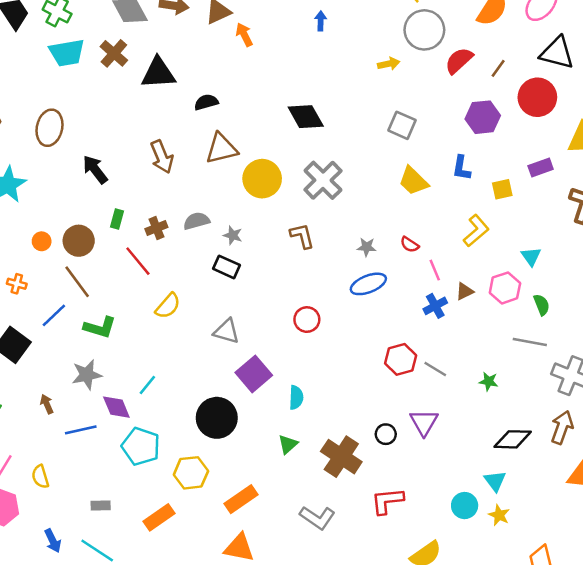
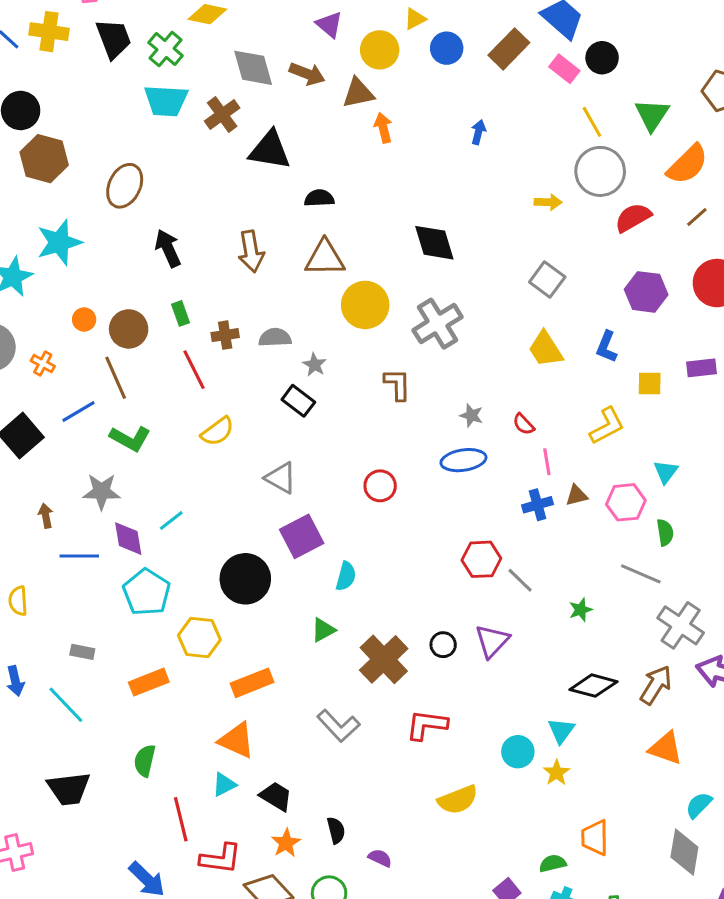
brown line: (498, 68) -> (697, 217), moved
green rectangle: (117, 219) -> (180, 313), turned -48
green star: (489, 381) -> (581, 610), turned 30

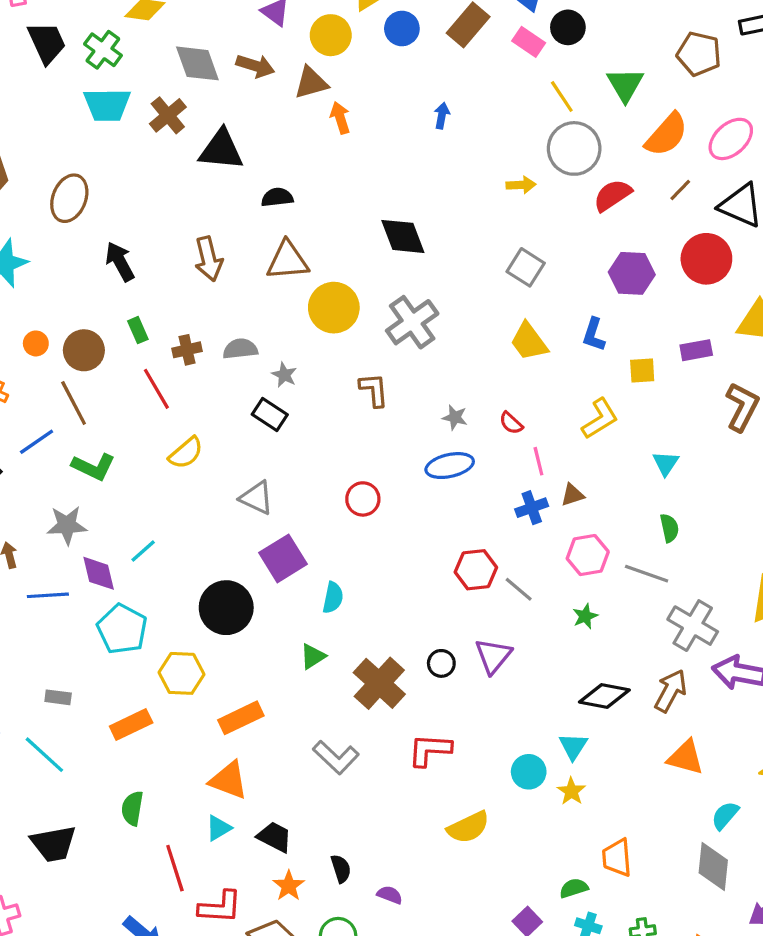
pink hexagon: (626, 502) -> (588, 555), moved

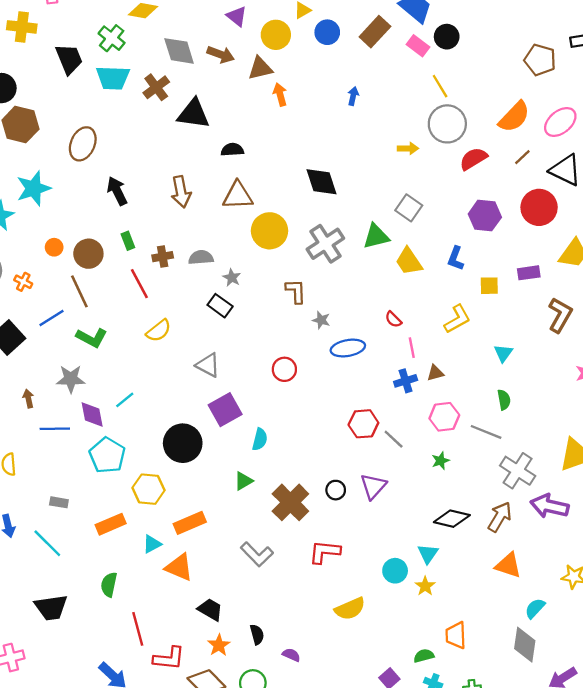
black trapezoid: (47, 43) -> (69, 59), moved
green triangle: (625, 85) -> (376, 236), moved, turned 44
gray star: (455, 417) -> (321, 320), moved
cyan triangle: (219, 828) -> (152, 544), moved

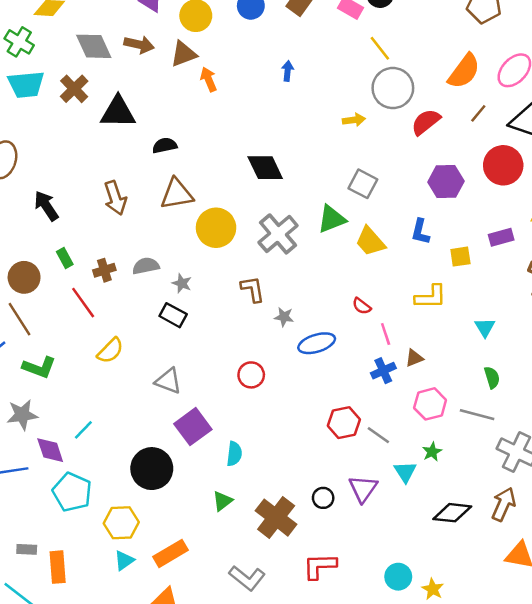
yellow L-shape: (457, 319) -> (431, 297), turned 36
orange rectangle: (111, 524) -> (58, 567), moved, turned -64
cyan triangle: (152, 544) -> (124, 560), moved
cyan triangle: (428, 554) -> (405, 472), moved

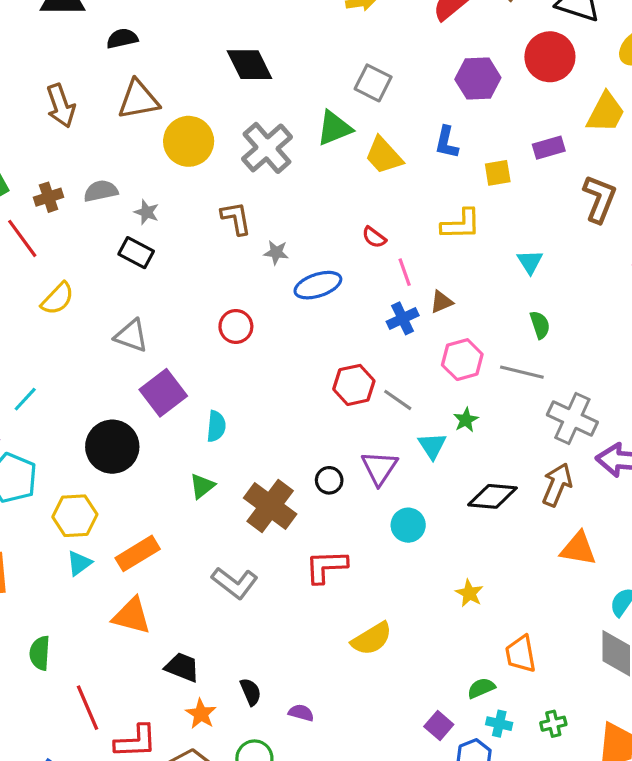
cyan circle: (398, 577) -> (408, 525), moved

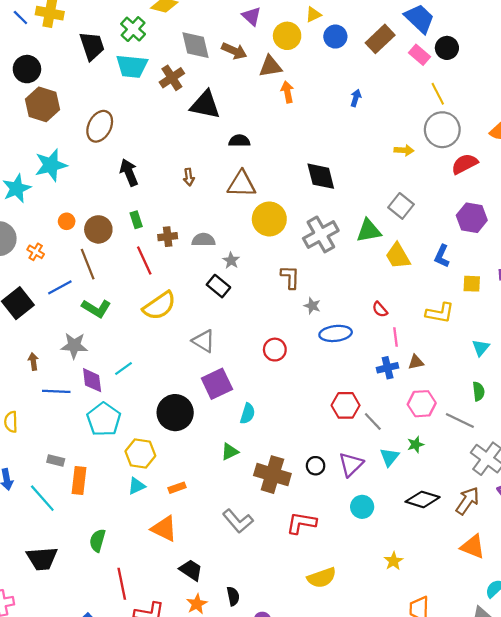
brown arrow: (61, 106) -> (189, 177), size x0.6
yellow semicircle: (58, 299) -> (159, 306), size x1.4
brown cross: (270, 506) -> (272, 475), turned -32
orange rectangle: (138, 553) -> (177, 488), size x0.6

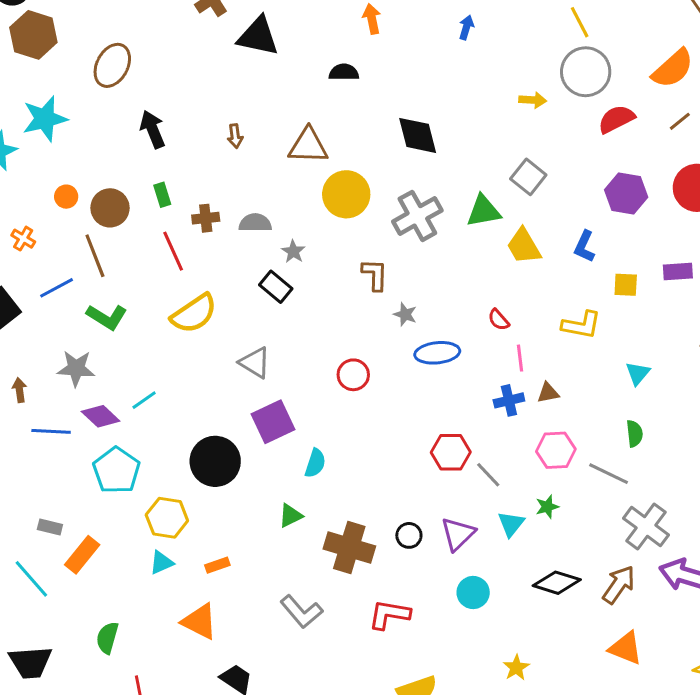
black semicircle: (239, 141) -> (344, 72), moved
purple diamond: (92, 380) -> (101, 416), turned -40
orange rectangle: (79, 481) -> (82, 555), turned 32

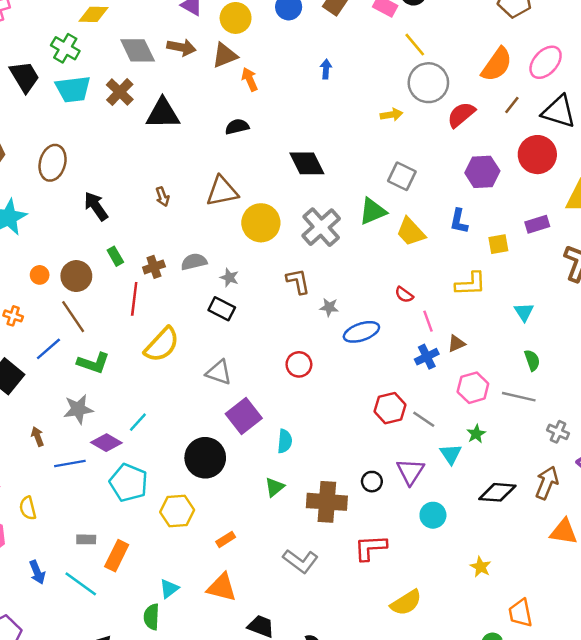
red line: (173, 251) -> (134, 299), turned 44
gray cross: (646, 527) -> (558, 432), size x0.6
cyan triangle: (162, 563) -> (169, 589), moved

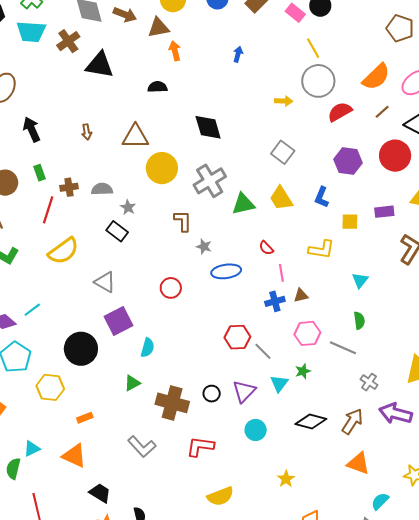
green triangle: (373, 211) -> (243, 204), moved

